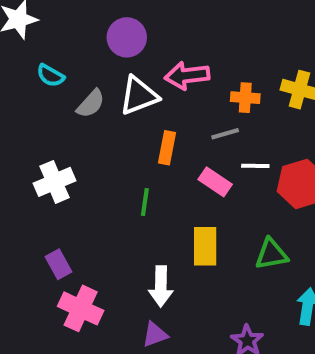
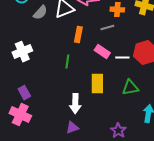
white line: (255, 166) -> (122, 58), moved
pink cross: (81, 308) -> (20, 115), moved

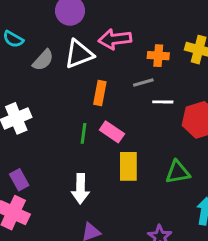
pink rectangle: (102, 52) -> (112, 132), moved
white line: (122, 58) -> (163, 102), moved
white arrow: (75, 104) -> (80, 189), moved

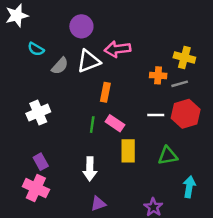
orange cross: (158, 56) -> (158, 75), moved
gray line: (143, 82) -> (180, 84), moved
white line: (163, 102) -> (156, 115), moved

